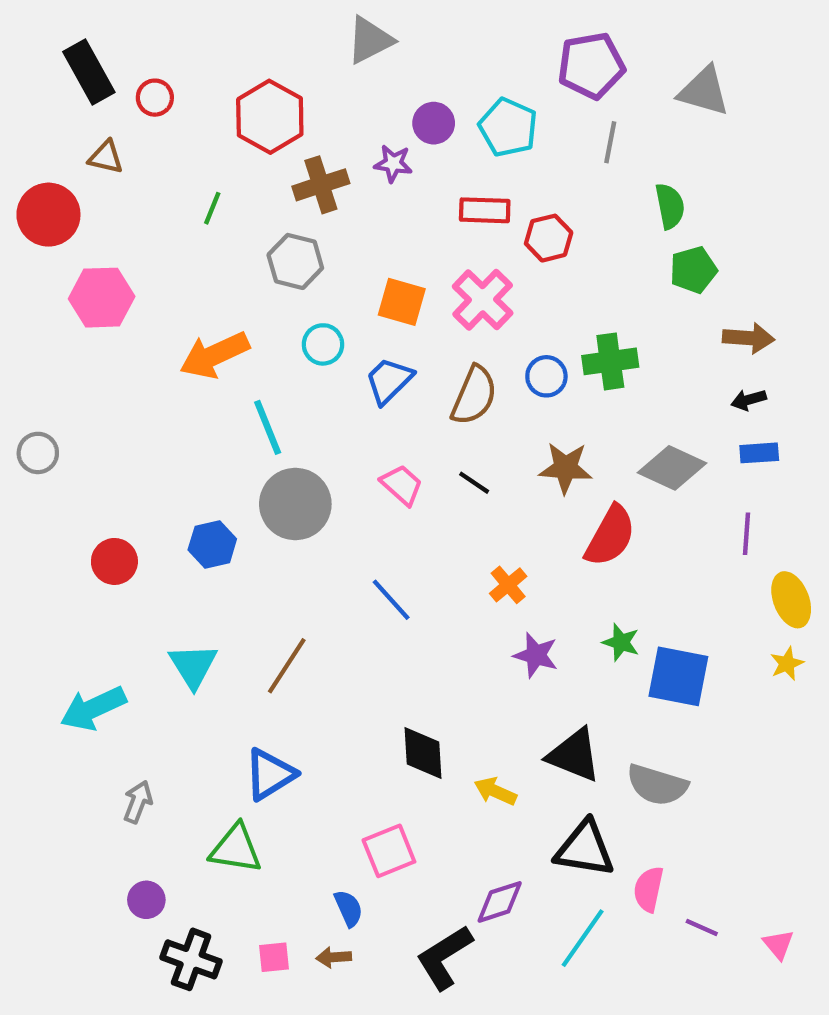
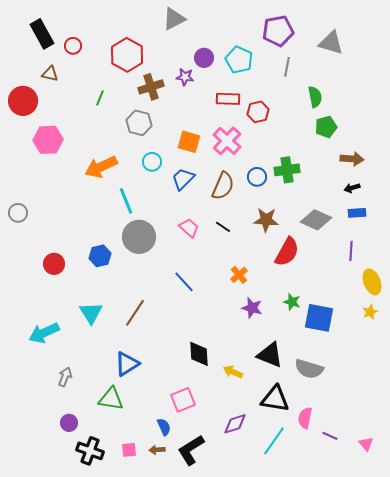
black L-shape: (444, 957) -> (191, 450), moved

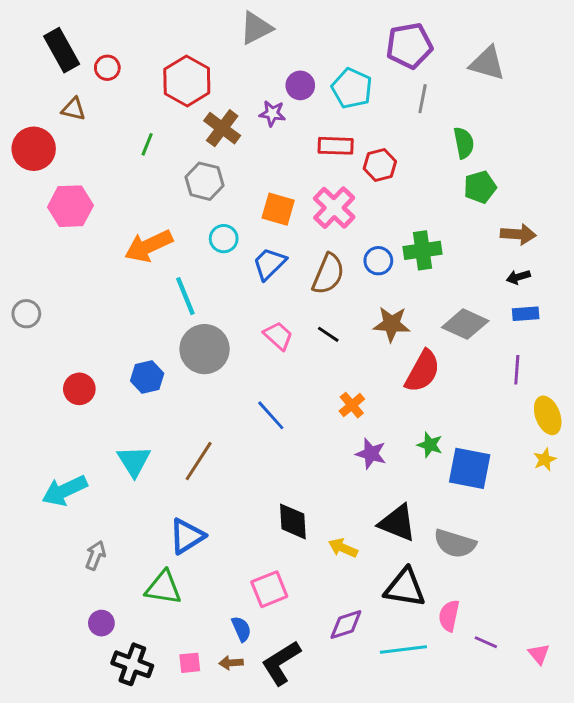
brown cross: (151, 87) -> (222, 128), turned -35
cyan line: (274, 441) -> (403, 650), turned 48

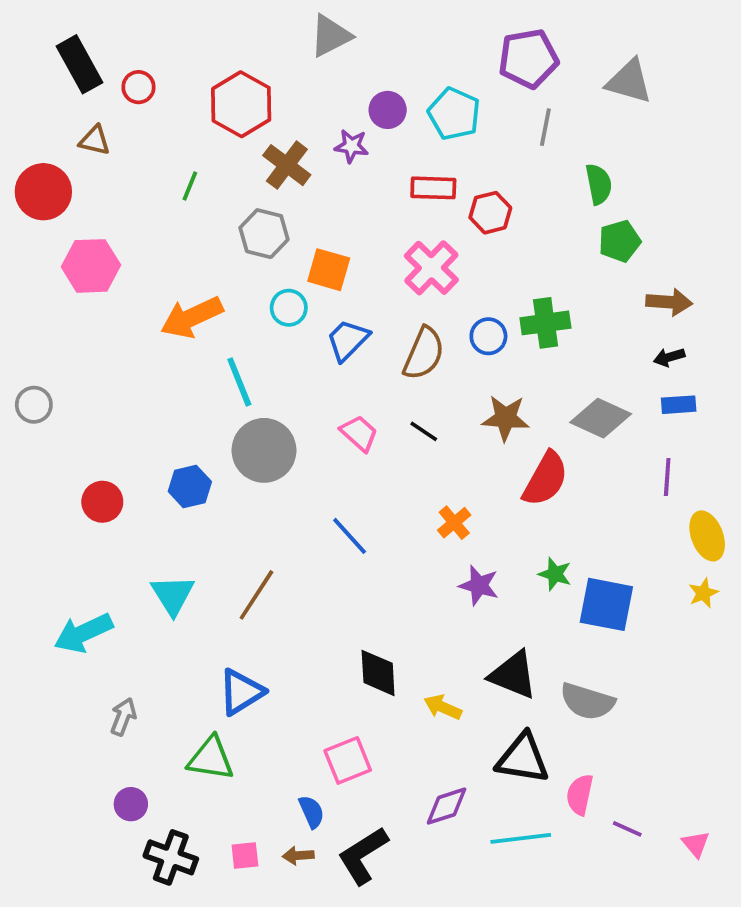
orange square: (278, 209) -> (329, 270), moved

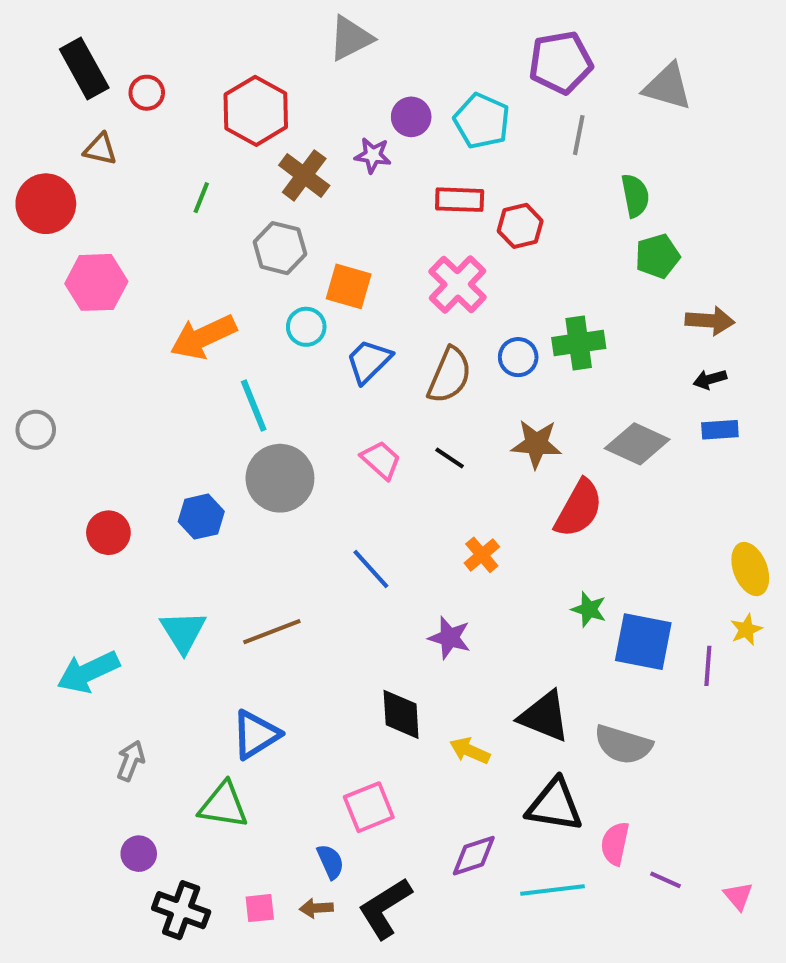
purple line: (667, 477) -> (708, 666), moved
purple star: (479, 585) -> (450, 638), moved
brown line: (256, 595) -> (272, 632), turned 36

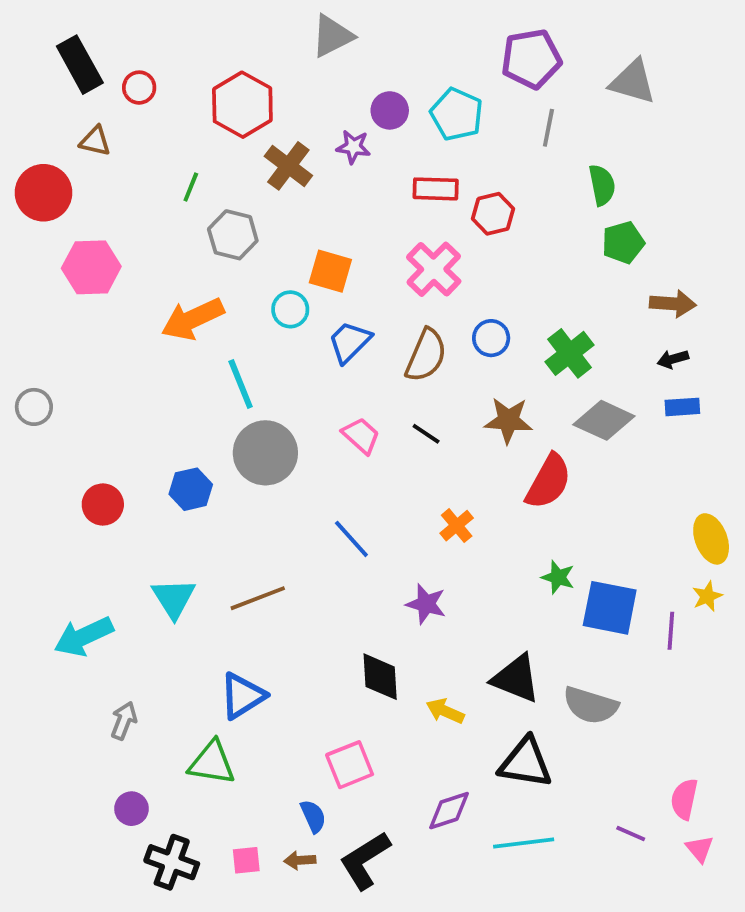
gray hexagon: (280, 248) -> (233, 235), moved
green cross: (579, 343) -> (570, 353), moved, turned -30
pink semicircle: (615, 844) -> (684, 799), moved

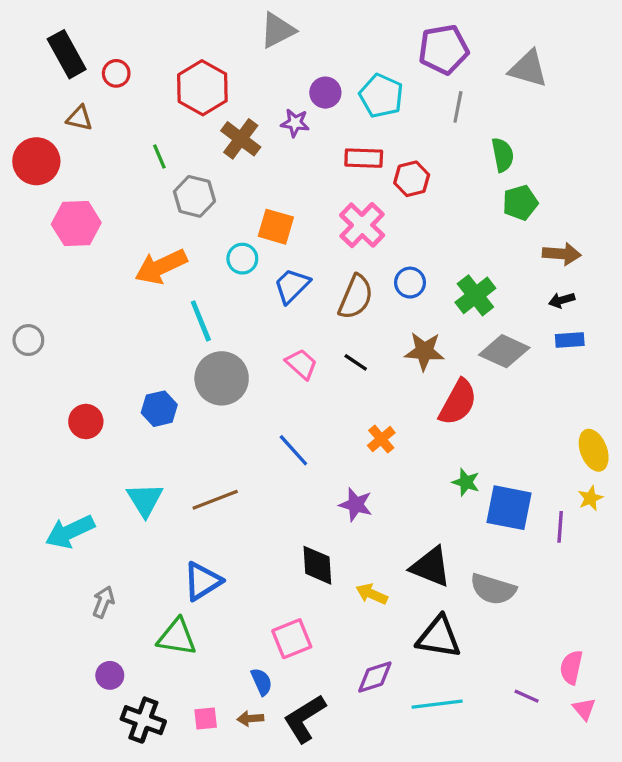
green line: (191, 187) -> (159, 156), turned -45

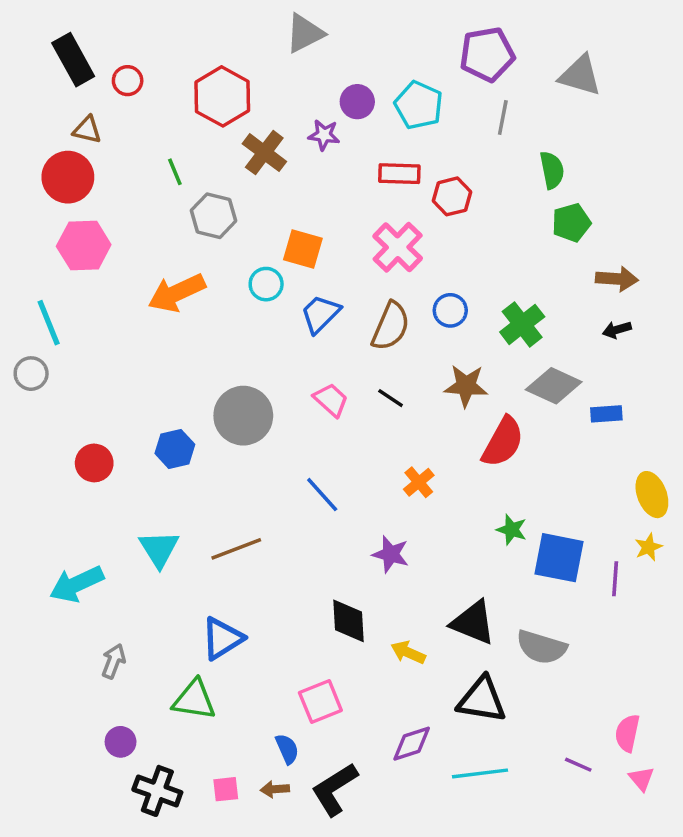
red circle: (36, 161) -> (68, 177), moved
cyan line: (201, 321) -> (49, 323), moved
blue rectangle: (570, 340) -> (606, 414), moved

